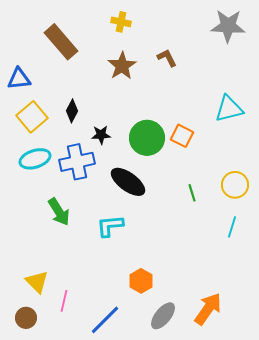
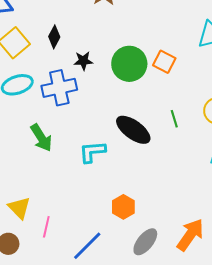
black ellipse: (128, 182) -> (133, 130), moved

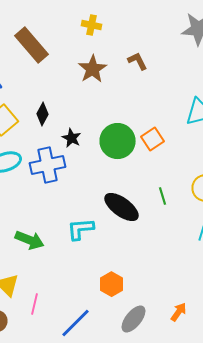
black star: (83, 61) -> (72, 138), turned 30
orange square: (164, 62) -> (152, 139), turned 30
green arrow: (41, 138) -> (30, 240), moved, turned -36
orange arrow: (190, 235) -> (178, 312), size x0.6

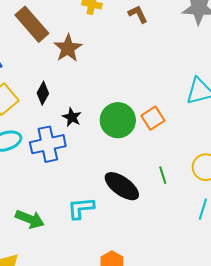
brown L-shape: (138, 61) -> (138, 14), moved
brown star: (92, 69) -> (68, 48), moved

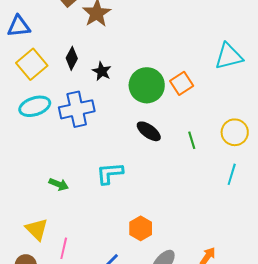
black star: (72, 117) -> (102, 71), moved
black ellipse: (122, 186) -> (149, 131), moved, size x0.7
green arrow: (30, 219) -> (59, 184), size x0.7

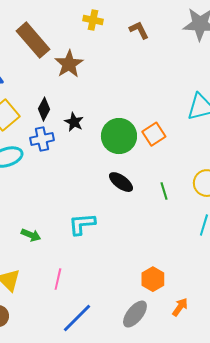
blue cross: (77, 109) -> (42, 139), moved, size x0.7
orange hexagon: (141, 228) -> (153, 279), moved
pink line: (64, 248) -> (58, 279), moved

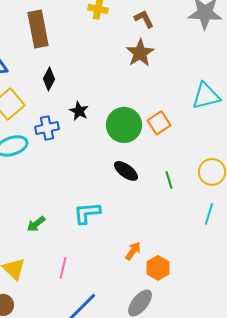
brown rectangle: (33, 40) -> (38, 29), turned 30
brown star: (69, 64) -> (140, 53), moved
black diamond: (44, 109) -> (49, 79), moved
green arrow: (31, 235) -> (36, 224), turned 120
orange arrow: (180, 307) -> (133, 251), moved

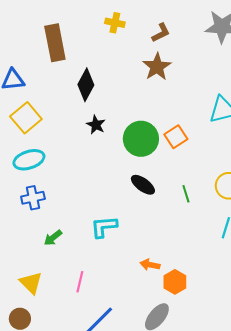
brown L-shape: (144, 19) -> (161, 33), turned 90
black diamond: (49, 79) -> (86, 85), moved, size x1.4
blue cross: (47, 128) -> (33, 198), moved
orange arrow: (133, 251) -> (150, 265), turned -114

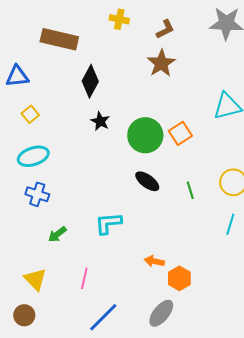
brown rectangle: (55, 43) -> (59, 39), turned -66
yellow square: (26, 118) -> (30, 114), size x0.6
blue cross: (33, 198) -> (37, 194), turned 30

